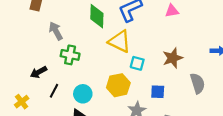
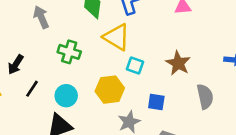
green cross: (70, 55) -> (69, 52), moved
brown star: (173, 58) -> (178, 63), turned -30
black arrow: (39, 72) -> (16, 65), turned -35

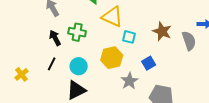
black arrow: (16, 65) -> (55, 38), moved, turned 126
gray semicircle: (205, 97) -> (189, 41), moved
blue square: (156, 102) -> (149, 63), turned -32

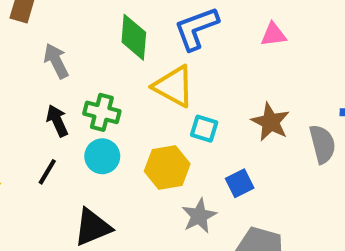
cyan circle: (79, 66) -> (102, 156), moved

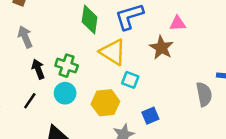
gray arrow: (56, 61) -> (25, 37), moved
brown star: (270, 122) -> (161, 48), moved

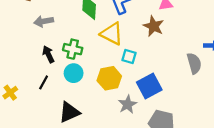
gray arrow: (25, 37) -> (44, 21), moved, turned -72
blue square: (150, 116) -> (149, 86), size x1.6

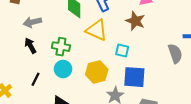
black arrow: (48, 54) -> (30, 46), moved
cyan square: (129, 56) -> (122, 51), moved
blue square: (149, 86) -> (134, 77), turned 35

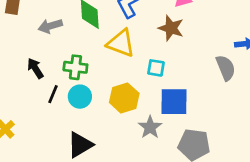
gray arrow: (32, 22) -> (50, 26), moved
black line: (36, 79) -> (53, 94), moved

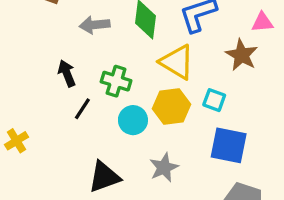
cyan circle: (80, 97) -> (133, 120), moved
yellow hexagon: (124, 98) -> (172, 106), moved
gray star: (150, 127) -> (164, 168), moved

